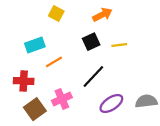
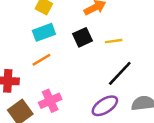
cyan rectangle: (35, 45) -> (44, 32), moved
black line: (93, 76) -> (120, 73), moved

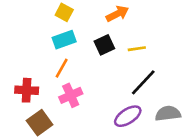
orange line: (41, 60) -> (62, 68), turned -30
pink cross: (50, 101) -> (71, 95), moved

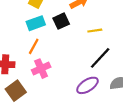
black square: (104, 45) -> (61, 21), moved

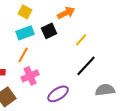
yellow line: (95, 31) -> (81, 40), turned -40
purple ellipse: (87, 85) -> (58, 94), moved

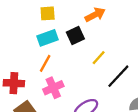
yellow square: (25, 12) -> (48, 13), turned -32
yellow line: (81, 40) -> (99, 58), moved

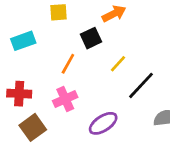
cyan rectangle: (48, 38) -> (23, 41), moved
orange line: (45, 63) -> (68, 64), moved

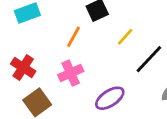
red cross: (19, 94) -> (23, 67), turned 30

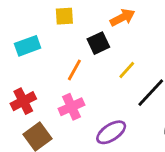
red cross: (23, 67) -> (23, 101), turned 30

